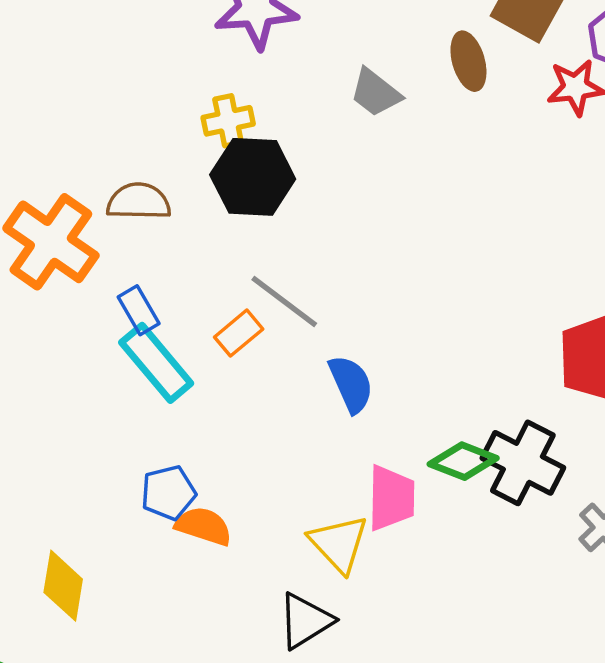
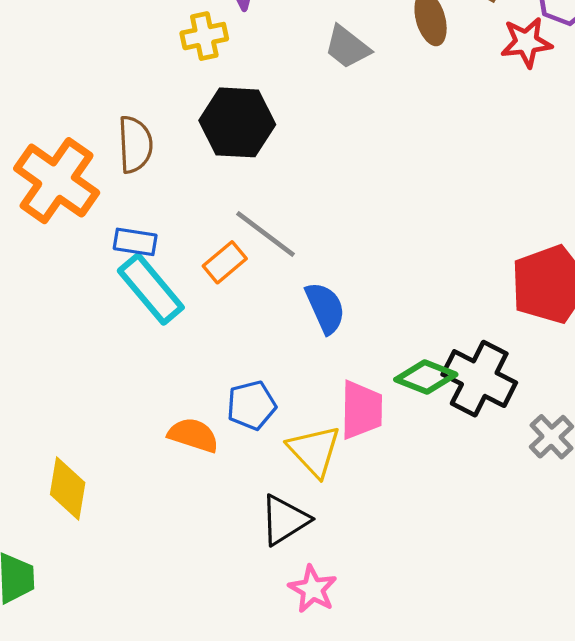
yellow cross: (228, 121) -> (204, 36), moved
brown semicircle: (139, 201) -> (135, 144), turned 86
blue rectangle: (139, 310) -> (135, 242), turned -51
blue pentagon: (168, 493) -> (251, 405), moved

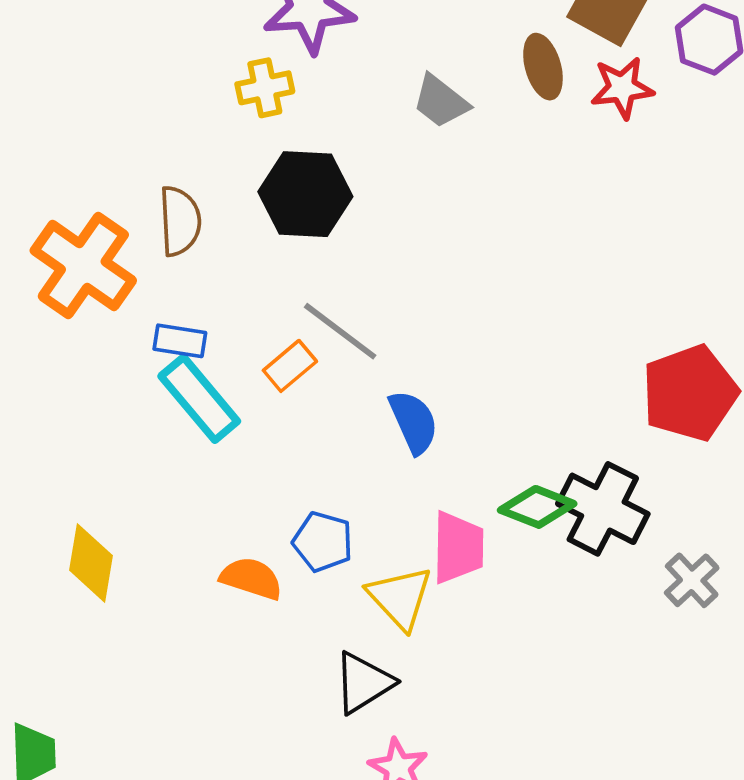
red star: (526, 42) -> (622, 88), moved
blue pentagon: (251, 405) -> (323, 542), turned 30
yellow diamond: (68, 489) -> (91, 563), moved

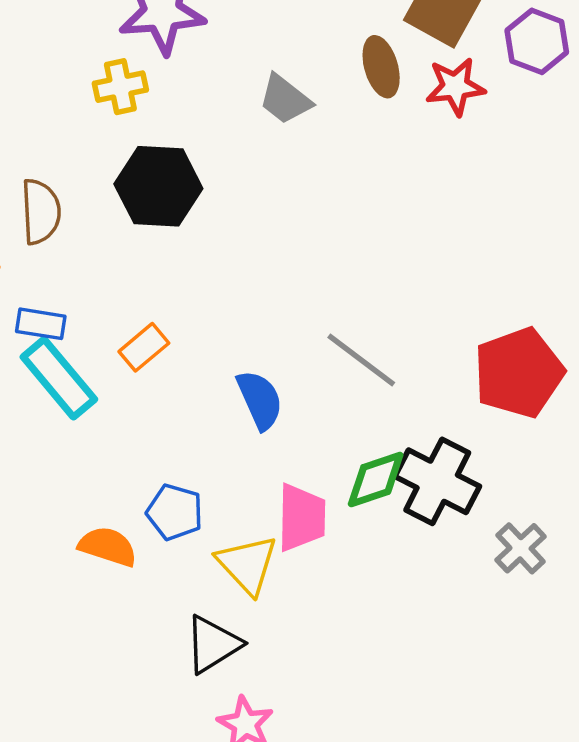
gray line: (340, 331) -> (361, 360), moved
green diamond: (537, 507) -> (376, 479), turned -40

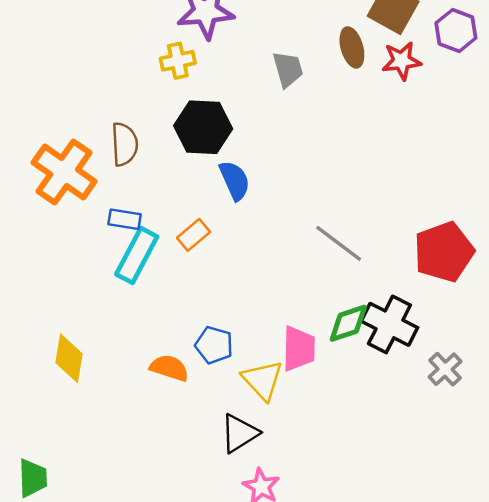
gray trapezoid: (285, 99) -> (288, 69), turned -144
cyan rectangle: (59, 378) -> (137, 255), turned 68
blue semicircle: (260, 400) -> (235, 180), moved

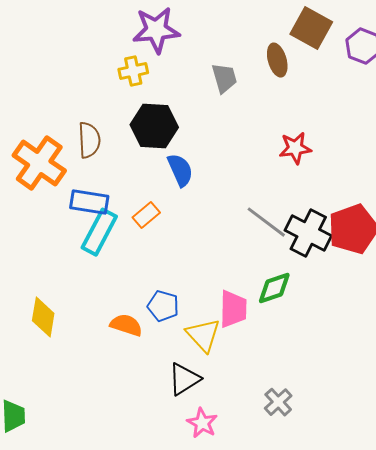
red star: (402, 61) -> (295, 148), moved
blue rectangle: (125, 219) -> (89, 202), size x1.4
black cross: (389, 324) -> (308, 233), moved
gray cross: (445, 369) -> (278, 402), moved

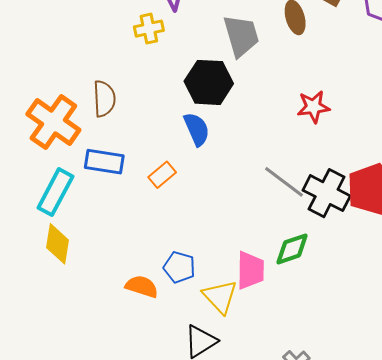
gray trapezoid: (224, 78) -> (241, 36), size x1.4
black hexagon: (154, 126) -> (209, 82), moved
cyan rectangle: (99, 232) -> (55, 192), moved
yellow diamond: (43, 317) -> (58, 244), moved

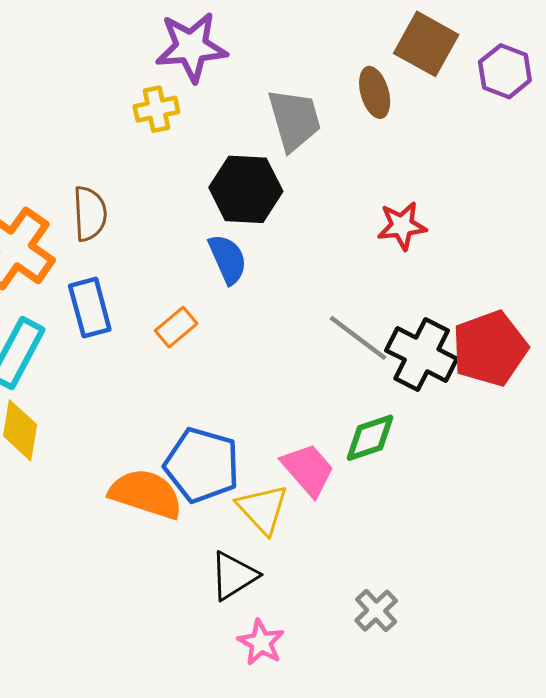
blue rectangle: (104, 162) -> (90, 308), turned 66
blue pentagon: (179, 267) -> (202, 465), size x1.6
pink trapezoid: (250, 270) -> (308, 470), turned -42
orange semicircle: (142, 286) -> (146, 494), size x1.5

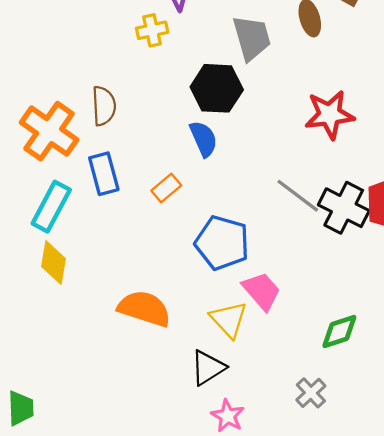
red star: (402, 226) -> (329, 115), size x1.4
green diamond: (370, 438) -> (339, 332), moved
blue pentagon: (202, 465) -> (222, 243), moved

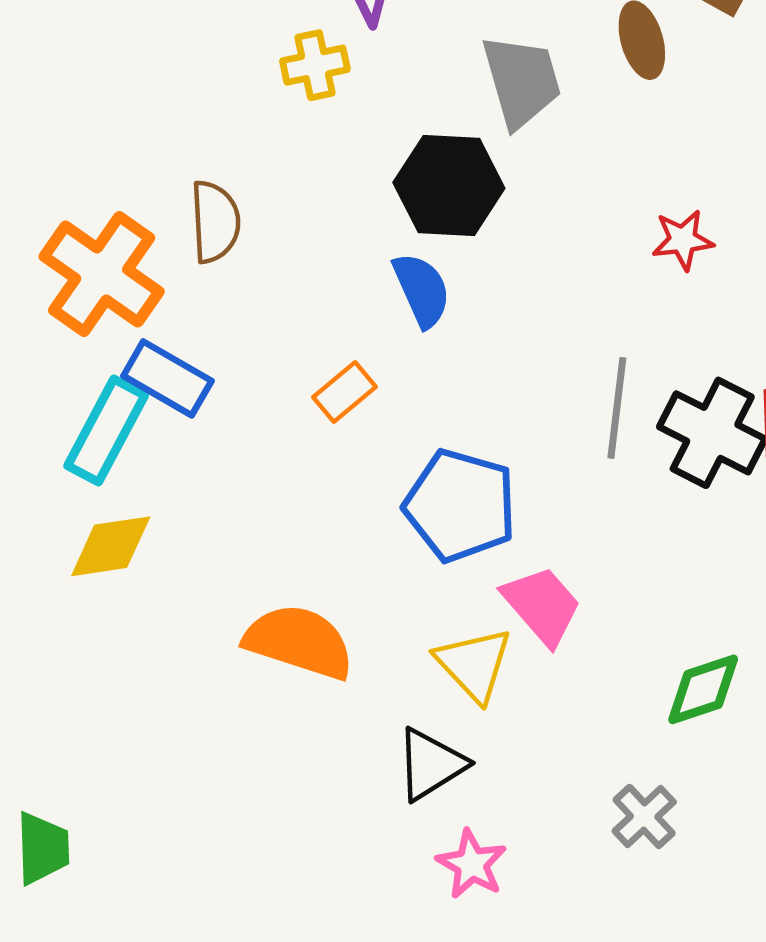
red star: (329, 115) -> (683, 240), size x0.6
blue rectangle: (104, 174) -> (167, 378), moved, turned -45
gray line: (298, 196) -> (617, 408), turned 60
yellow diamond: (53, 263) -> (111, 546), turned 72

